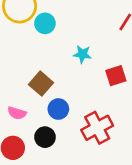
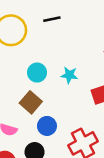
cyan circle: (45, 23) -> (37, 73), moved

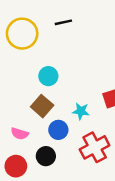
cyan star: (69, 75) -> (81, 111), moved

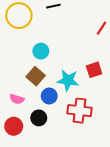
cyan star: (81, 111) -> (68, 80), size x1.5
red cross: (95, 147) -> (79, 111), turned 35

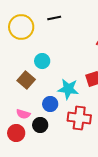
brown square: (36, 76) -> (26, 80), moved
pink semicircle: (17, 99) -> (23, 114), moved

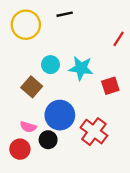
cyan star: (68, 89) -> (81, 68), moved
blue circle: (50, 104) -> (60, 115), size x1.6
red cross: (79, 118) -> (94, 132), turned 30

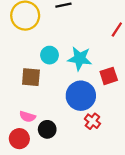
brown square: (32, 87) -> (31, 77), turned -36
blue circle: (60, 115) -> (81, 96), moved
red cross: (94, 132) -> (92, 121), size x0.6

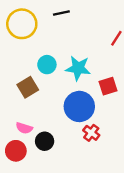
brown square: (31, 77) -> (28, 87), turned -36

